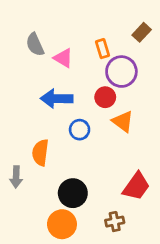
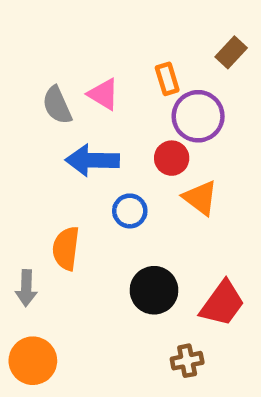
gray semicircle: (35, 45) -> (57, 105), moved
black circle: (73, 193) -> (154, 290), moved
orange circle: (62, 224) -> (33, 361), moved

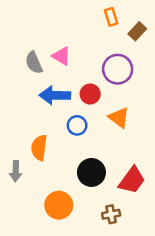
orange rectangle: (167, 79) -> (111, 17), moved
red circle: (172, 158) -> (90, 94), moved
orange circle: (33, 361) -> (59, 205), moved

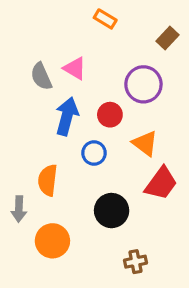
orange rectangle: (111, 17) -> (105, 19), moved, turned -42
blue arrow: (55, 95) -> (67, 116), turned 104
red trapezoid: (132, 180) -> (161, 183), moved
orange circle: (59, 205) -> (52, 241), moved

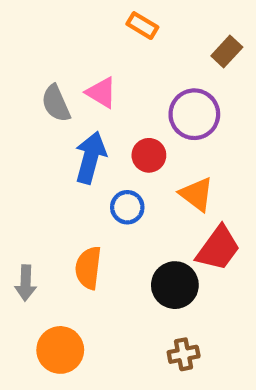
orange semicircle: (48, 180) -> (88, 268), moved
black circle: (112, 211) -> (175, 285), moved
orange circle: (52, 241) -> (60, 350), moved

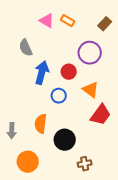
orange rectangle: (142, 26) -> (68, 21), moved
pink triangle: (101, 93) -> (47, 21), moved
black circle: (175, 285) -> (65, 140), moved

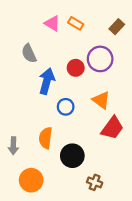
red circle: (69, 72) -> (76, 68), moved
brown cross: (85, 164) -> (95, 182), turned 32

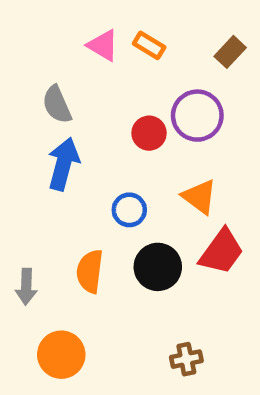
blue arrow: (47, 81) -> (63, 164), moved
black circle: (72, 156) -> (158, 267), moved
brown cross: (95, 182) -> (186, 359), turned -32

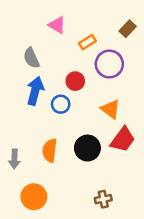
orange rectangle: (149, 45) -> (87, 42), moved, turned -63
red circle: (149, 133) -> (75, 81), moved
blue circle: (129, 210) -> (61, 104), moved

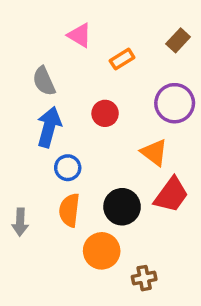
purple circle: (109, 64) -> (175, 103), moved
blue circle: (61, 104) -> (68, 168), moved
orange circle: (34, 197) -> (102, 251), moved

